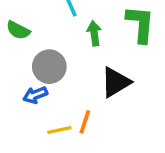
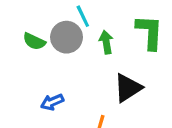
gray circle: (49, 67) -> (67, 37), moved

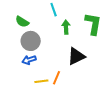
gray circle: (67, 37) -> (31, 41), moved

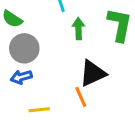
orange line: (57, 78) -> (81, 97), moved, turned -48

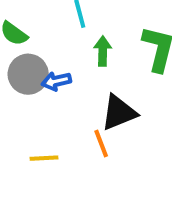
blue arrow: (21, 77) -> (56, 81), moved

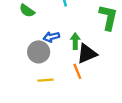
green arrow: (103, 51) -> (75, 41), moved
gray circle: (28, 74) -> (39, 52), moved

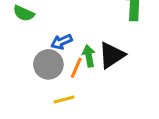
green arrow: (75, 41) -> (89, 56), moved
orange line: (77, 71) -> (76, 68), moved, turned 56

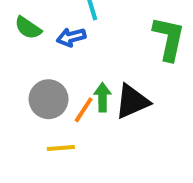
blue arrow: (61, 42) -> (71, 37), moved

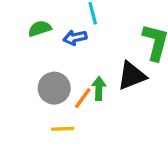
green semicircle: (28, 28) -> (40, 29), turned 125
black triangle: (132, 101) -> (132, 76), moved

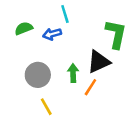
orange line: (83, 98) -> (90, 87), moved
yellow line: (63, 129) -> (46, 107), turned 66

